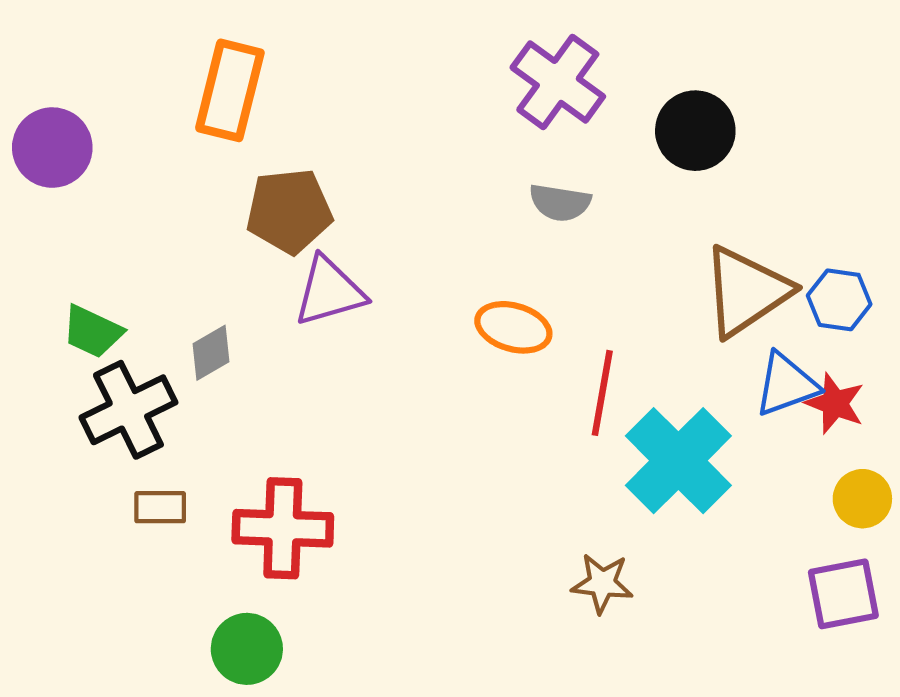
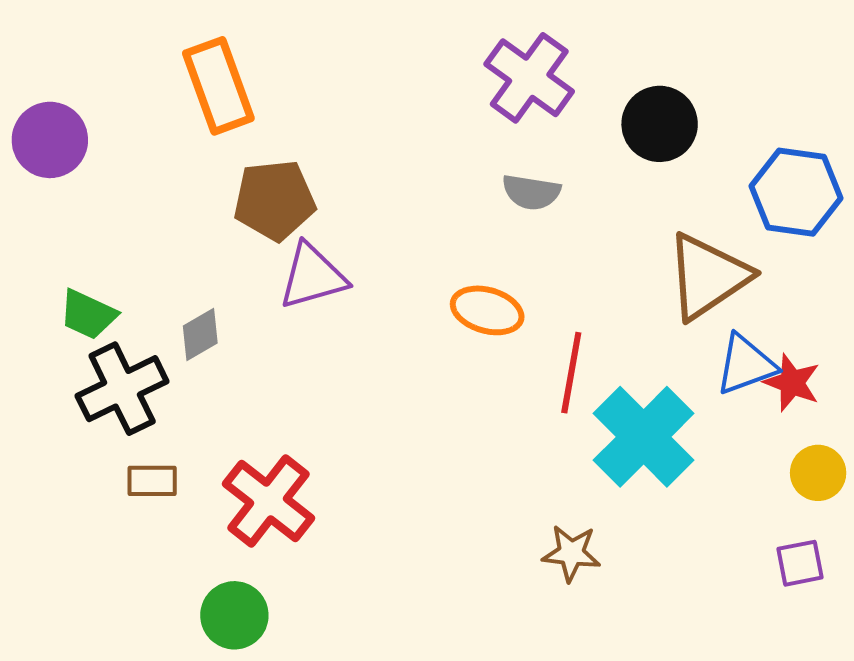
orange rectangle: (230, 90) -> (218, 86), turned -34
blue hexagon: (839, 300) -> (796, 192), moved, size x1.5
red cross: (283, 528) -> (268, 501), turned 36
purple square: (843, 594) -> (800, 563), size x0.7

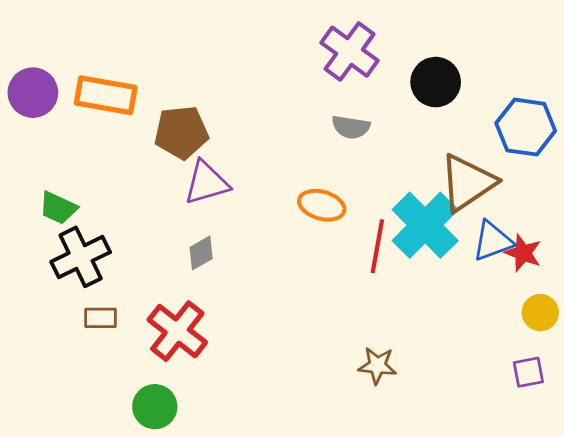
orange rectangle: (218, 86) -> (106, 95), moved, turned -60
gray diamond: (200, 335) -> (201, 253), moved
cyan cross: (644, 437) -> (425, 225), moved

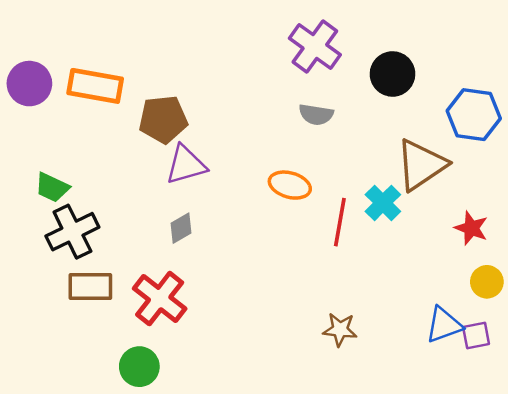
cyan cross: (425, 225) -> (383, 203), size x0.6
blue triangle: (493, 241) -> (444, 325), moved
brown rectangle: (100, 318) -> (90, 287), size x1.5

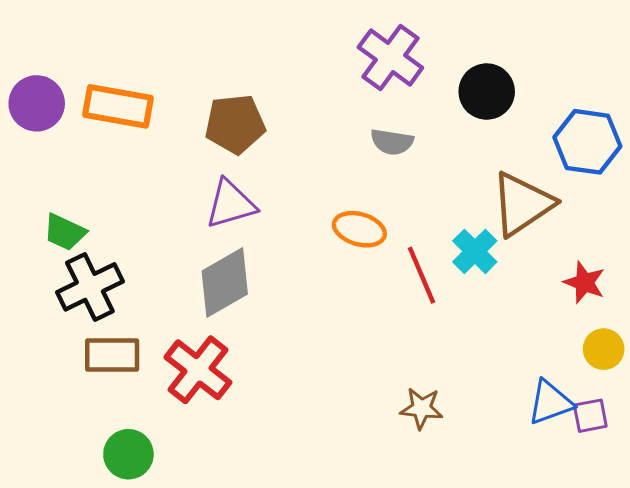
brown pentagon: (163, 119) -> (235, 124), moved
red line: (340, 222) -> (422, 275), turned -33
gray diamond: (181, 228) -> (225, 282), size x1.8
green circle: (139, 367) -> (128, 454), moved

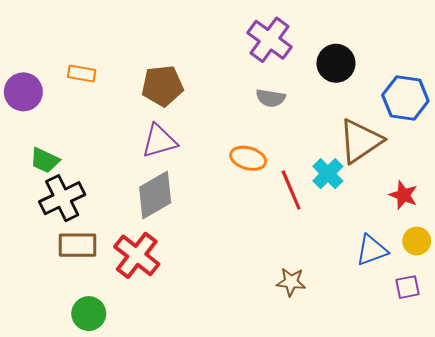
purple circle: (37, 103) -> (23, 92), moved
orange rectangle: (118, 106) -> (82, 73), size x0.6
blue triangle: (550, 402) -> (372, 250), moved

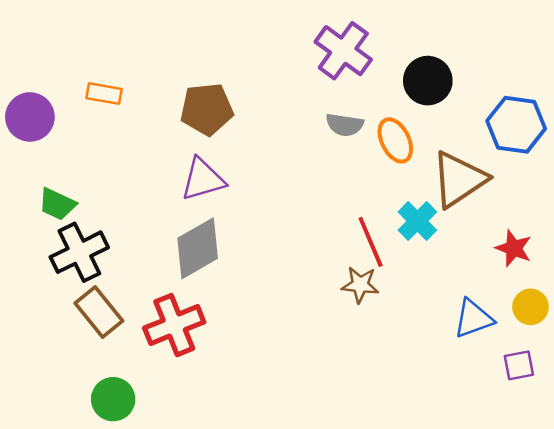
orange ellipse: (248, 158) -> (395, 140), moved, turned 48
brown rectangle: (77, 245) -> (99, 312), turned 51
red cross: (137, 255) -> (174, 325), turned 30
brown star: (291, 282) -> (360, 285), moved

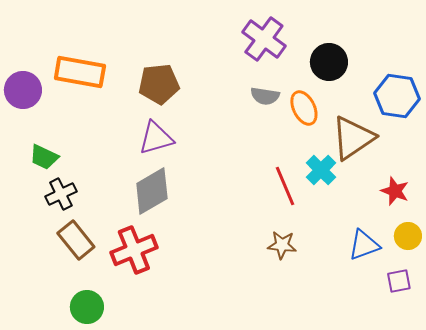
orange rectangle: (104, 94) -> (80, 72), size x1.8
black cross: (79, 252) -> (61, 194), size x0.7
brown star: (360, 285) -> (282, 245), moved

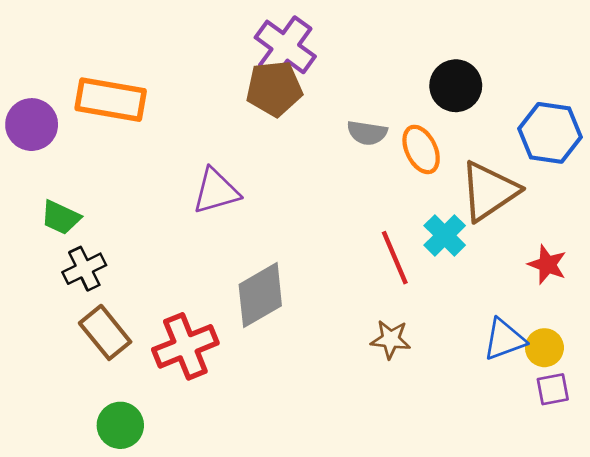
purple cross: (264, 39) -> (285, 47), moved
brown pentagon: (159, 84) -> (274, 89), moved
gray diamond: (152, 191) -> (260, 295), moved
yellow circle: (408, 236) -> (544, 348), moved

